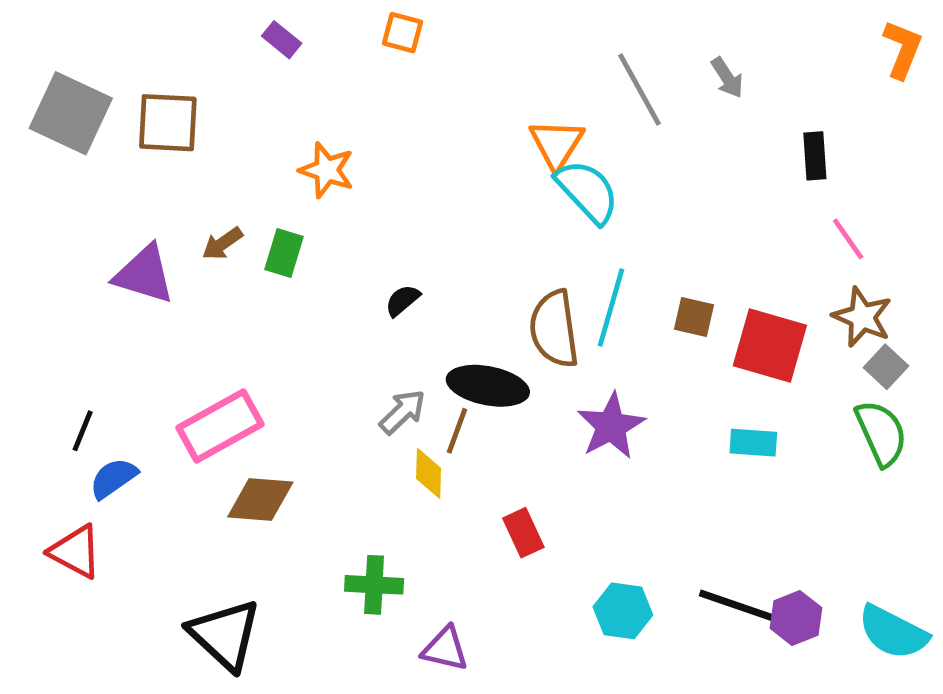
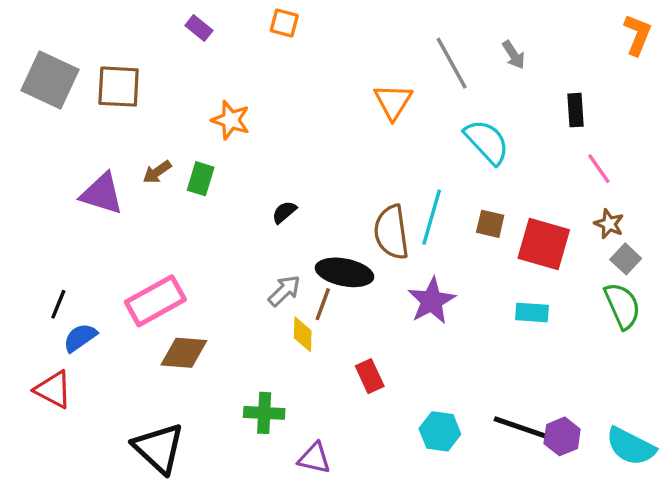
cyan semicircle: (587, 191) -> (487, 142), moved
brown star: (862, 317) -> (609, 224), size x0.7

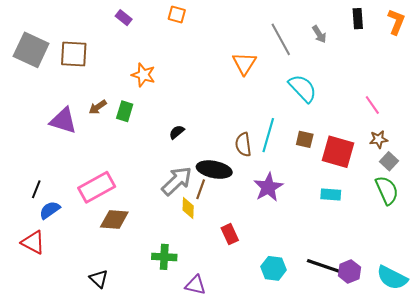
black rectangle: (576, 110) -> (358, 19), moved
brown star: (609, 224) -> (379, 139), turned -30
brown semicircle: (391, 232) -> (243, 145), size x0.7
gray arrow: (284, 291) -> (177, 181), size x1.5
black triangle: (159, 448) -> (99, 279), size x0.6

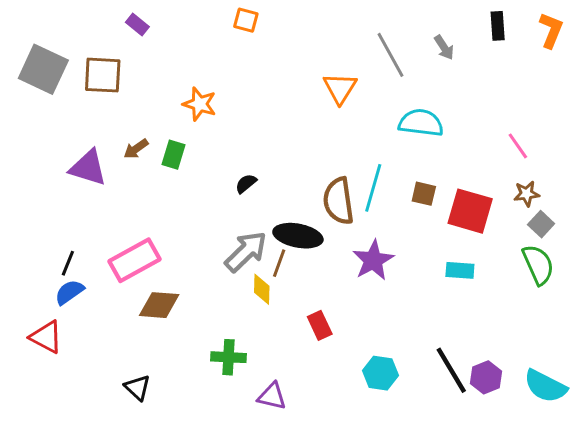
purple rectangle: (124, 18) -> (137, 24), moved
cyan semicircle: (303, 88) -> (421, 123), turned -40
brown semicircle: (243, 145) -> (338, 201), size x1.4
black line: (36, 189) -> (68, 263), moved
black line: (324, 266) -> (451, 370), turned 40

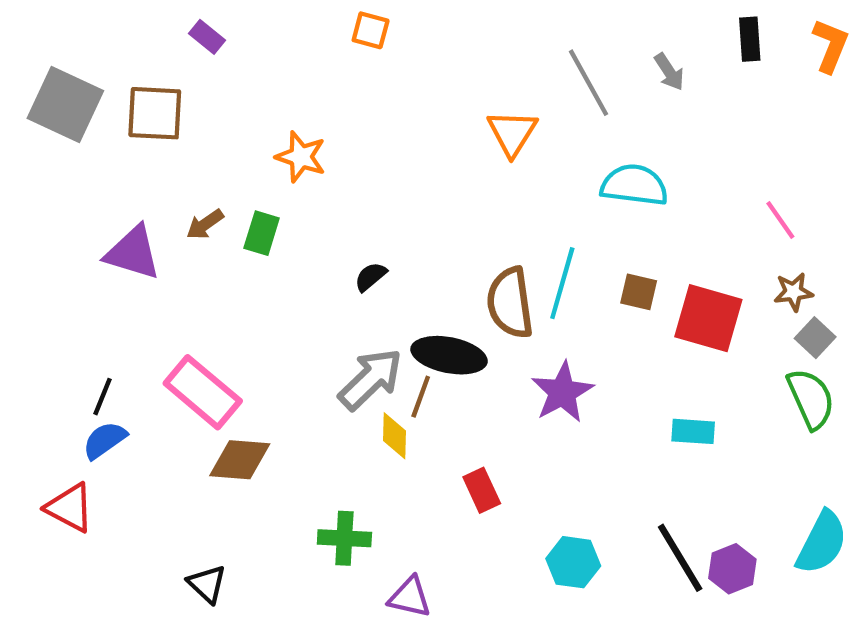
pink rectangle: (134, 260) -> (203, 392), turned 69
cyan rectangle: (460, 270) -> (693, 431), moved
cyan semicircle: (545, 386) -> (822, 543), moved, turned -90

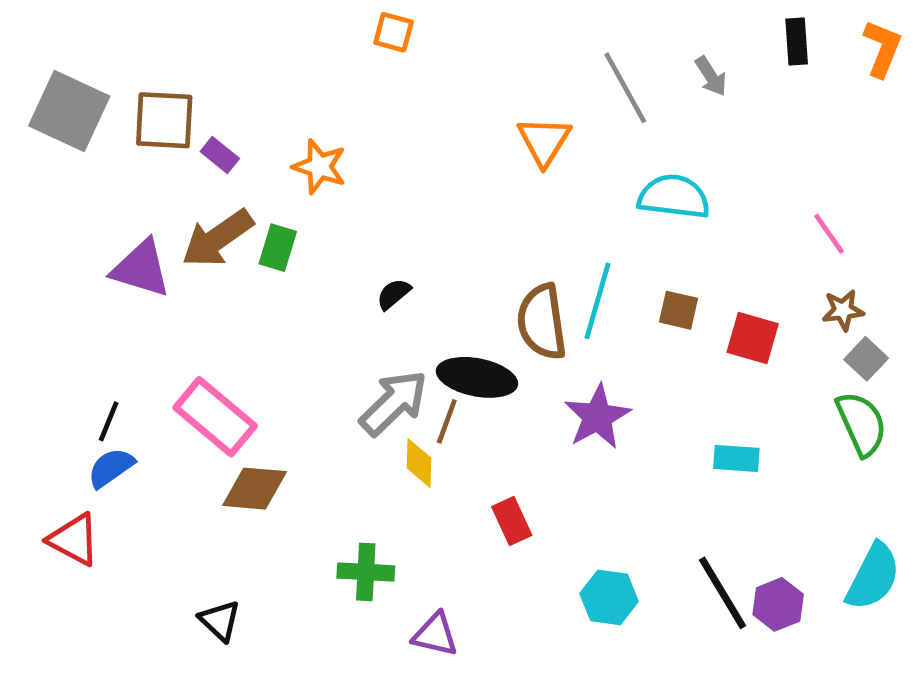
purple rectangle: (207, 37) -> (220, 155), moved
brown arrow: (205, 224) -> (218, 238), size x1.8
red square: (708, 318) -> (753, 338), size x0.7

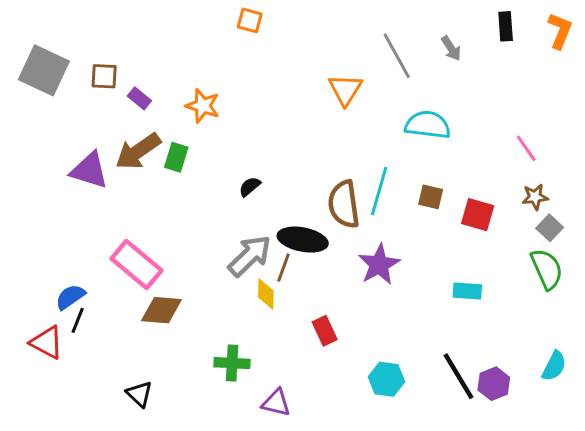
brown square: (164, 120) -> (104, 76), size x0.7
black line: (109, 421) -> (78, 320), moved
cyan semicircle: (873, 577) -> (554, 366), size x0.7

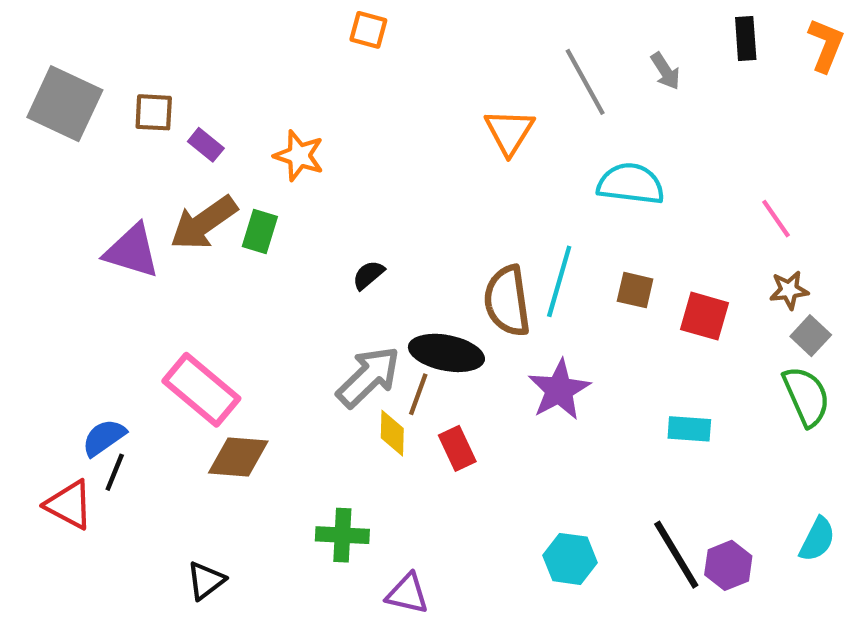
red rectangle: (325, 331) -> (457, 448), moved
black triangle: (139, 394) -> (206, 581), turned 40

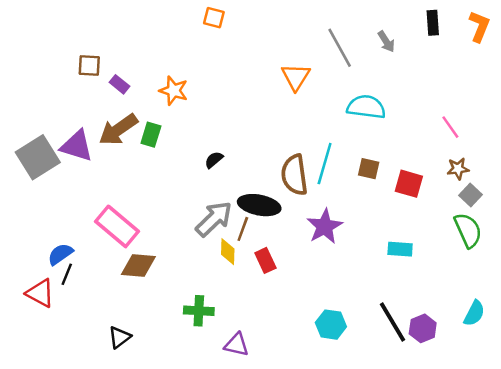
gray square: (65, 104) -> (38, 157), moved, turned 33

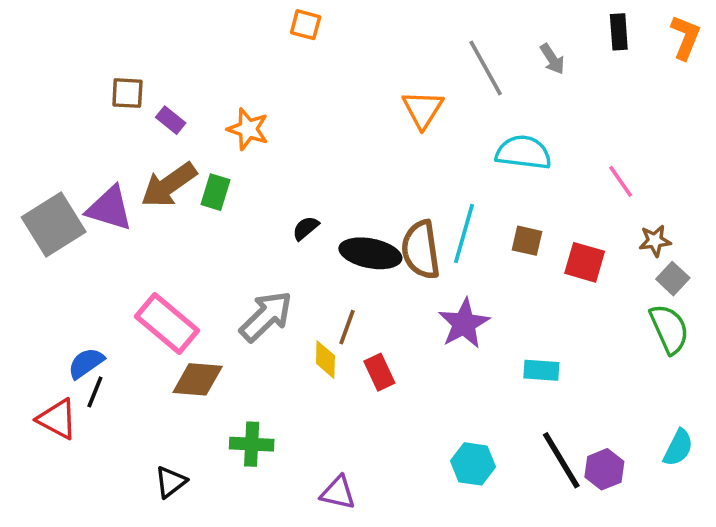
pink line: (450, 127) -> (621, 181), moved
black ellipse: (259, 205) -> (370, 253), moved
gray arrow: (214, 219) -> (266, 316), moved
cyan rectangle: (400, 249) -> (541, 370), moved
green cross: (199, 311) -> (252, 444), moved

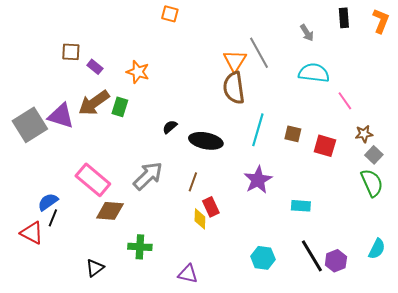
gray line: (486, 68) -> (259, 53), moved
cyan semicircle: (523, 153) -> (314, 73), moved
brown semicircle: (421, 250) -> (234, 88), moved
yellow diamond: (325, 360) -> (200, 219), moved

